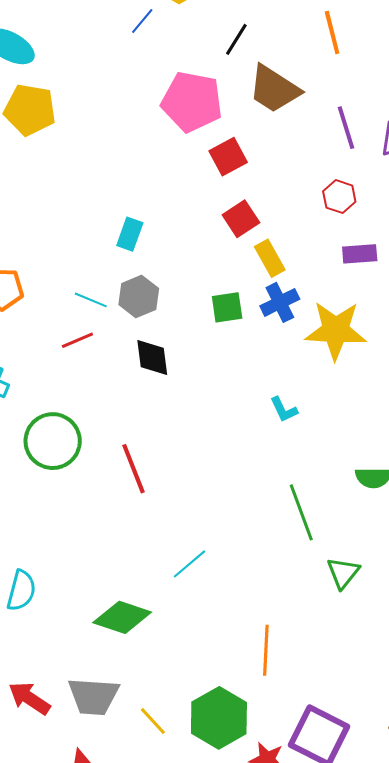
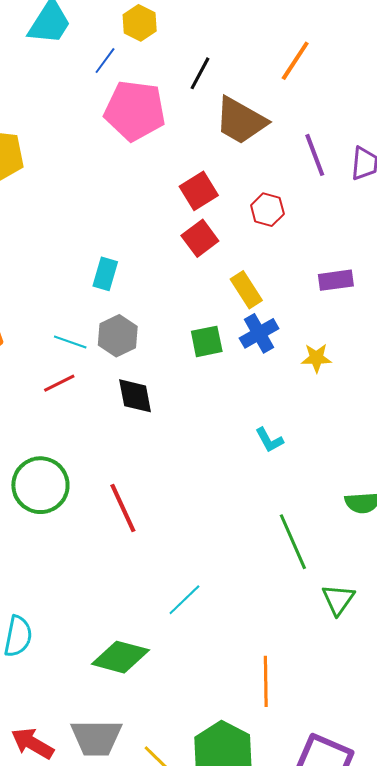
orange line: (332, 32) -> (295, 61), turned 51
pink pentagon: (192, 102) -> (135, 111), moved
red hexagon: (339, 197) -> (267, 210), moved
red square: (241, 219) -> (200, 238), moved
yellow star: (336, 330) -> (316, 358), size x0.5

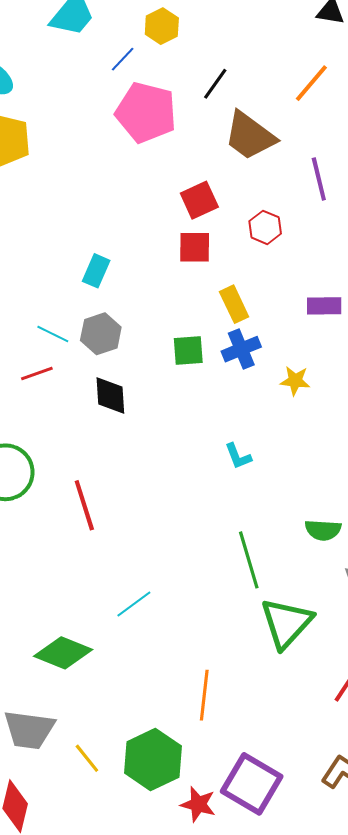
red square: (200, 238) -> (195, 247), turned 30
green triangle: (338, 599) -> (286, 623), size x1.6

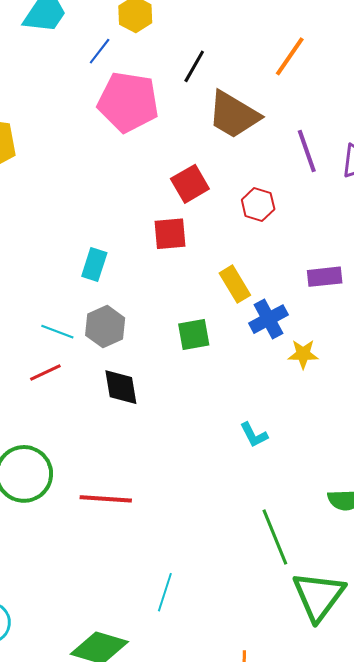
red square: (195, 247) -> (170, 234), moved
blue cross: (241, 349) -> (268, 319), moved
red line: (84, 505) -> (106, 499), turned -63
cyan line: (134, 604) -> (165, 592), turned -30

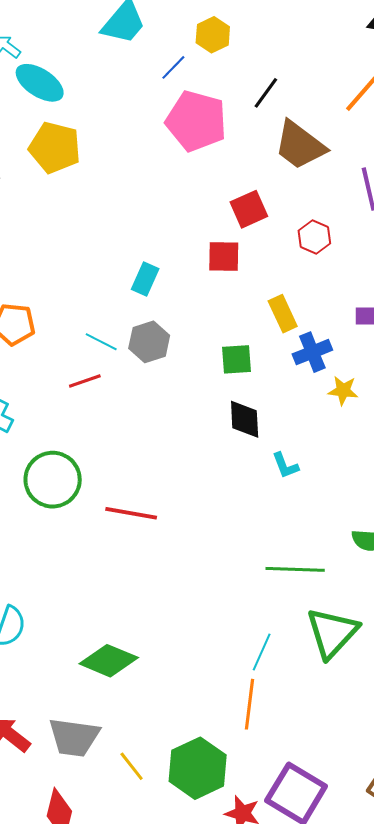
black diamond: (121, 387) -> (245, 419), moved
green line: (275, 537) -> (295, 569), turned -72
cyan line: (165, 592) -> (262, 652), moved

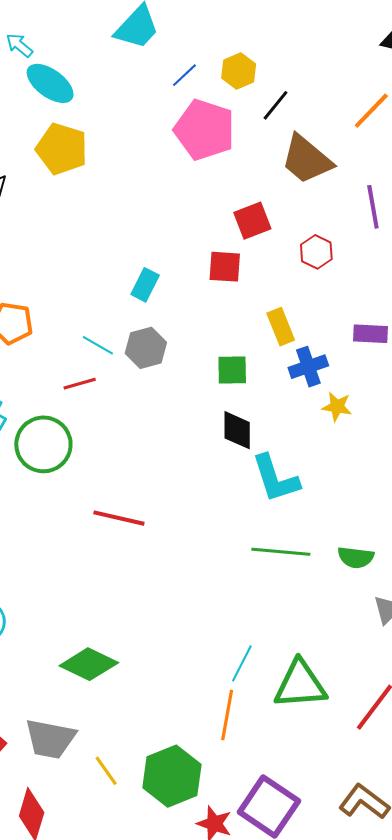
yellow hexagon: (213, 35) -> (239, 71), moved
cyan L-shape: (285, 466) -> (275, 479), size x1.8
green circle: (53, 480) -> (43, 444), moved
green line: (295, 569) -> (281, 552), moved
green triangle: (332, 633) -> (300, 685), moved, turned 40

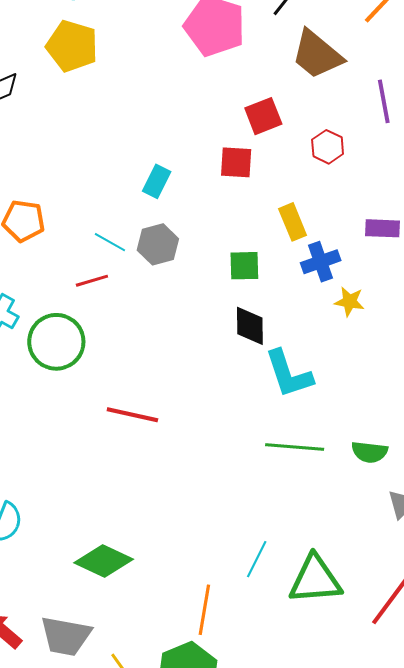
orange line: (227, 715) -> (204, 610), moved

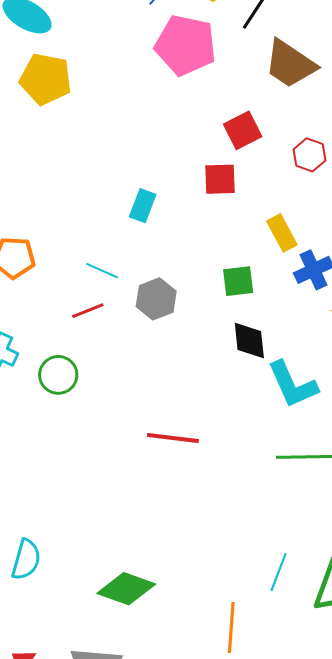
gray hexagon: (158, 244) -> (156, 299), moved
green circle: (56, 342) -> (58, 375), size x0.7
red line: (132, 415) -> (173, 438), moved

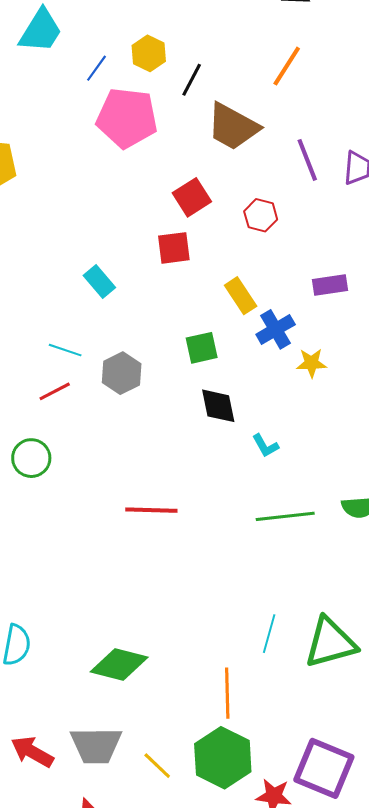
cyan rectangle: (143, 206) -> (99, 282), turned -56
cyan L-shape: (292, 385) -> (265, 446), size x0.5

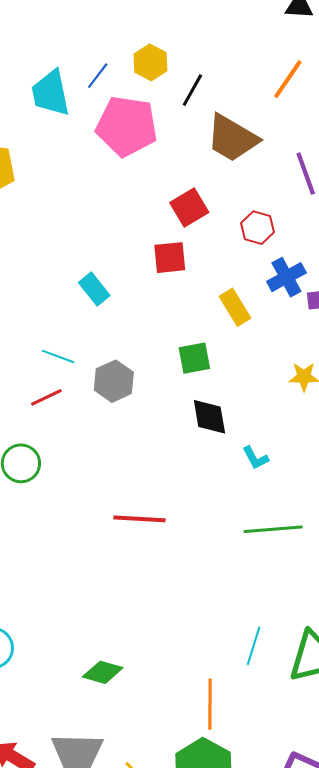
cyan trapezoid: (41, 31) -> (51, 93), moved, turned 135
blue cross: (276, 329) -> (286, 277), moved
green diamond: (119, 664) -> (103, 672), size x0.7

